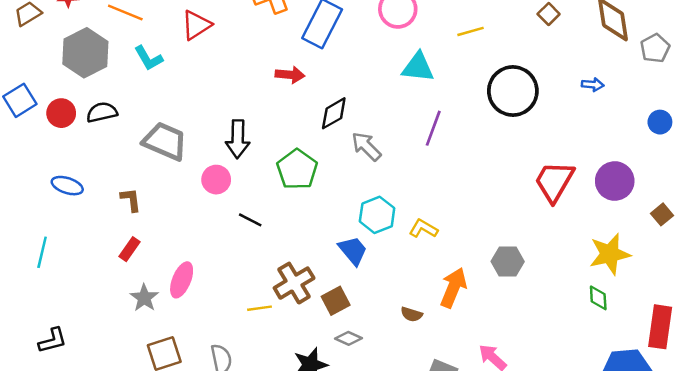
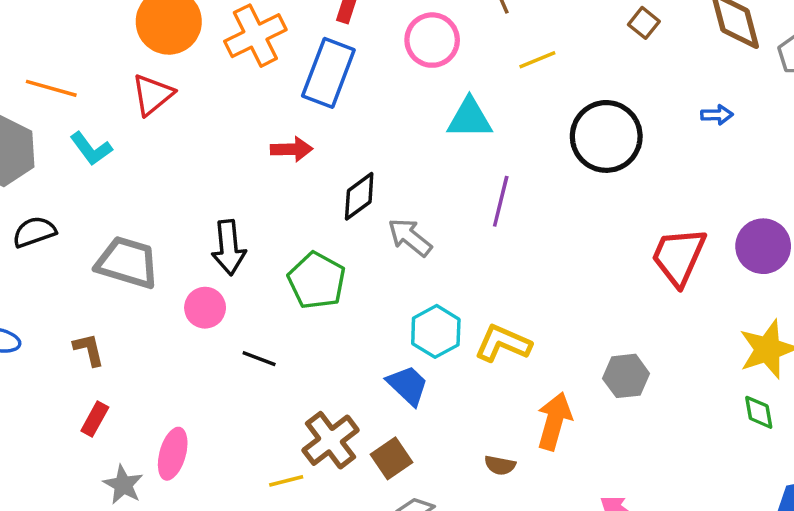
yellow L-shape: (423, 229) -> (503, 343), size x1.4

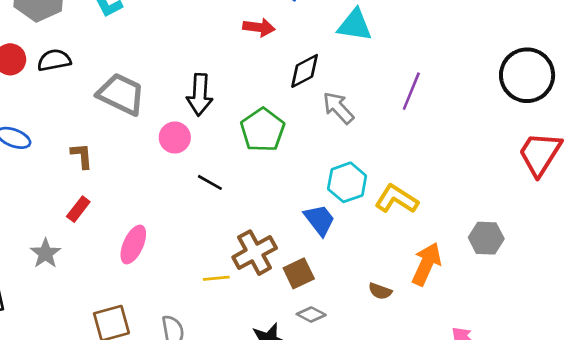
cyan triangle: (470, 118) -> (355, 25), moved
black circle: (606, 136) -> (527, 75), moved
gray star: (123, 485) -> (45, 253), moved

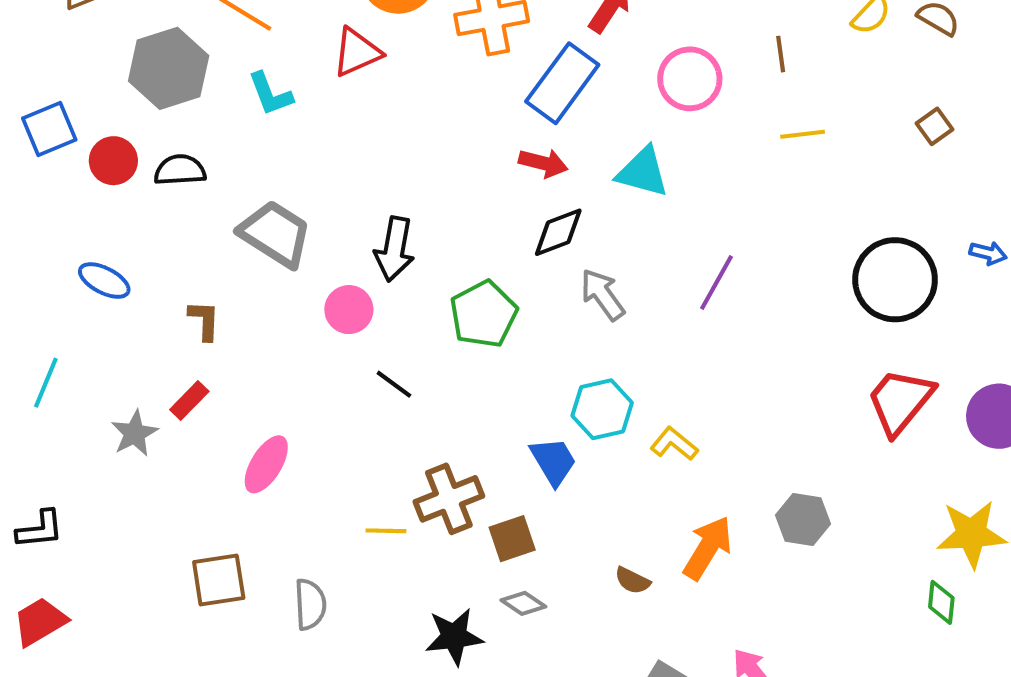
red arrow: (259, 27) -> (543, 163), moved
yellow L-shape: (397, 199) -> (674, 444), size x0.7
gray star: (45, 253) -> (134, 433), moved

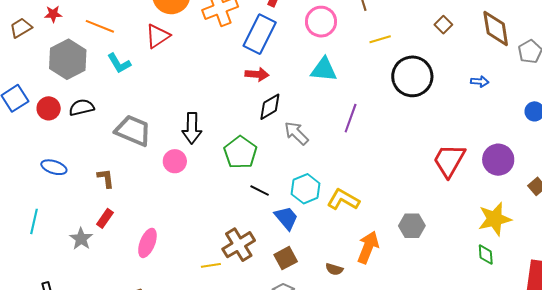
cyan triangle: (643, 172) -> (324, 70), moved
black circle: (895, 280) -> (412, 76), moved
black line: (394, 384) -> (260, 190), moved
yellow L-shape: (674, 444) -> (343, 200), size x1.4
brown square: (512, 539) -> (286, 258), moved

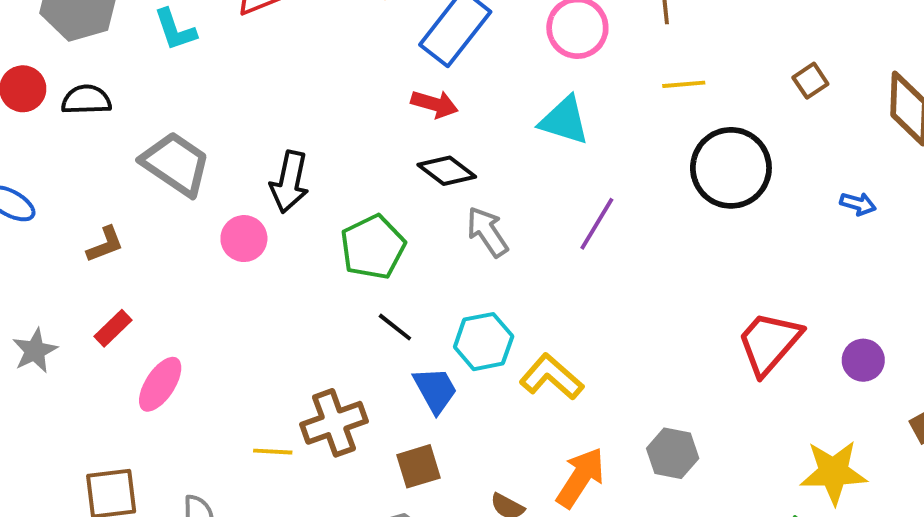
black diamond: (270, 107) -> (447, 171), turned 56
purple circle: (498, 160) -> (863, 360), size x0.7
brown L-shape: (106, 178) -> (105, 244), turned 65
red rectangle: (105, 218) -> (113, 328), moved

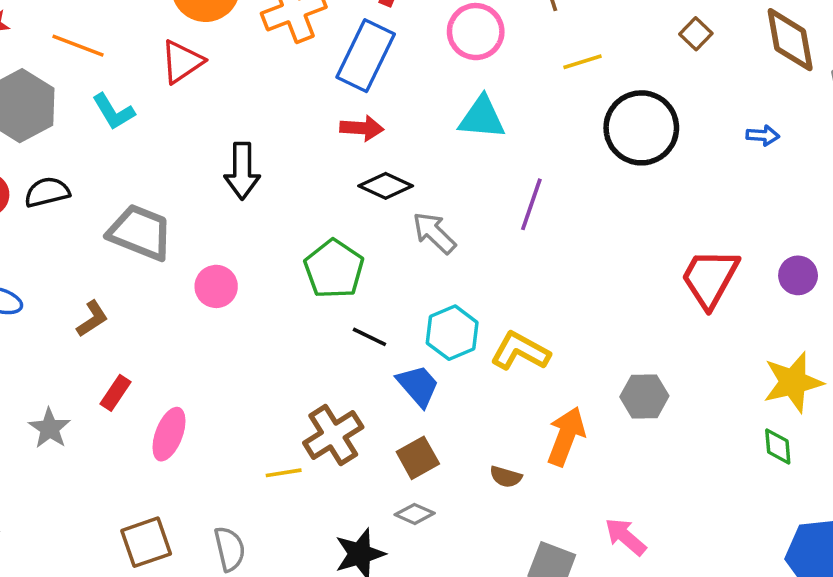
black arrow: (289, 182) -> (242, 171), moved

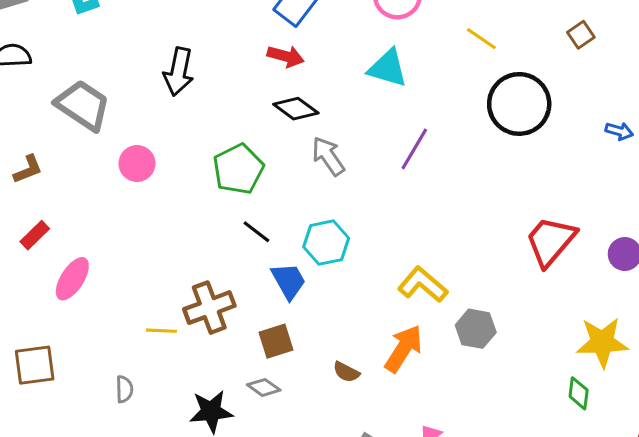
yellow line: (582, 62) -> (481, 39), turned 40
yellow L-shape: (520, 351) -> (423, 285), moved
gray semicircle: (230, 549) -> (124, 389), moved, size x0.7

